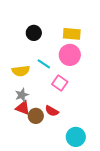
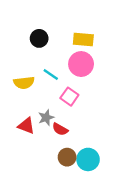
gray star: (22, 95) -> (46, 118), moved
brown circle: (36, 116) -> (67, 157), moved

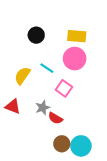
yellow semicircle: (24, 83) -> (22, 76), turned 132
red triangle: (26, 126) -> (13, 106), moved

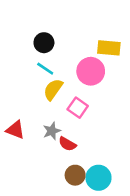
yellow rectangle: (77, 36) -> (109, 48), moved
cyan line: (47, 68) -> (45, 69), moved
yellow semicircle: (22, 76) -> (53, 89), moved

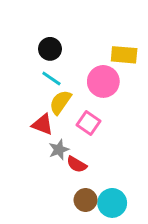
red triangle: (15, 130) -> (43, 124), moved

